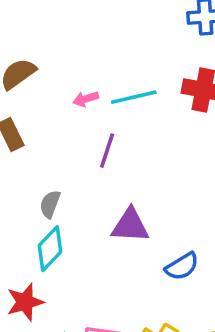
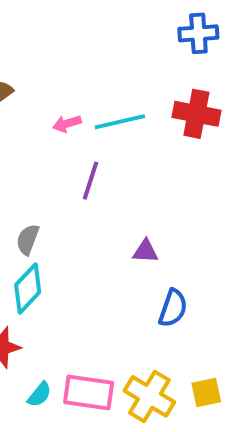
purple triangle: (130, 225) -> (145, 251), moved, size x0.6
blue semicircle: (182, 266) -> (173, 308), turned -40

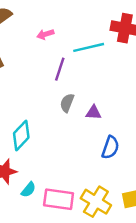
cyan line: (120, 122) -> (89, 47), moved
gray semicircle: (28, 239) -> (67, 103), moved
cyan semicircle: (39, 394) -> (28, 190), moved

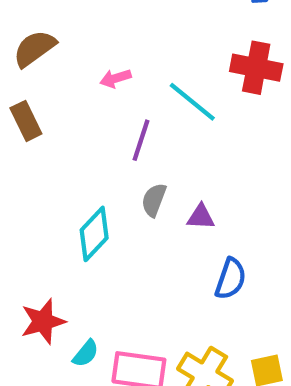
cyan line: (89, 47) -> (192, 102), turned 52
cyan diamond: (21, 135) -> (94, 234), moved

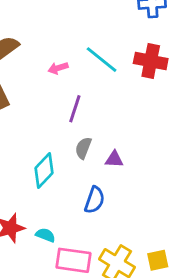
cyan line: (192, 102) -> (102, 60), moved
blue semicircle: (231, 279) -> (95, 200), moved
cyan semicircle: (86, 353) -> (45, 235), moved, turned -108

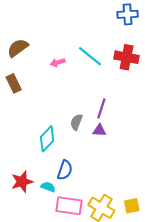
purple line: (75, 109) -> (101, 108), moved
blue semicircle: (95, 200) -> (65, 170), moved

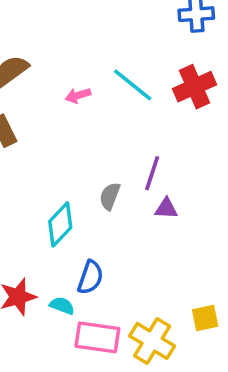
red cross: (127, 57) -> (195, 87), turned -35
purple triangle: (99, 130) -> (166, 208), moved
yellow square: (132, 206) -> (205, 318), moved

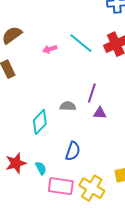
gray semicircle: (110, 196) -> (68, 106), turned 70
blue semicircle: (90, 277) -> (73, 151), moved
cyan semicircle: (62, 306) -> (41, 168), turned 40

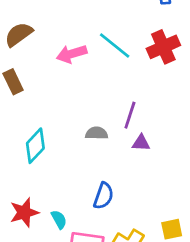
pink arrow: (50, 49) -> (72, 54), size x1.5
cyan diamond: (40, 122) -> (35, 146), moved

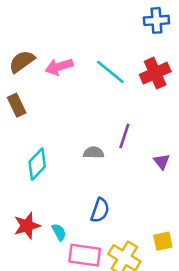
pink arrow: (72, 54) -> (59, 67), moved
purple triangle: (141, 143) -> (162, 162), moved, turned 48

